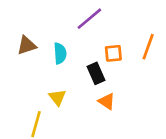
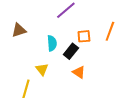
cyan semicircle: (60, 53) -> (52, 43), moved
black rectangle: (96, 73) -> (71, 51), turned 63

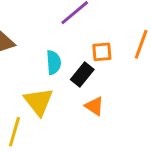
yellow triangle: (42, 69) -> (39, 102), size x1.5

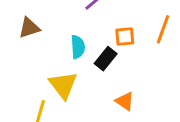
orange triangle: (94, 106) -> (125, 101), moved

